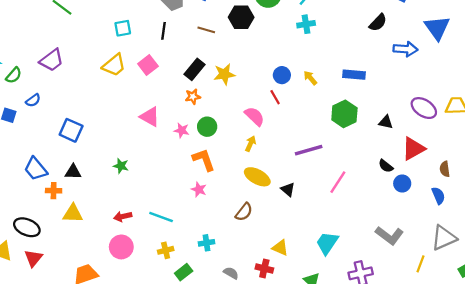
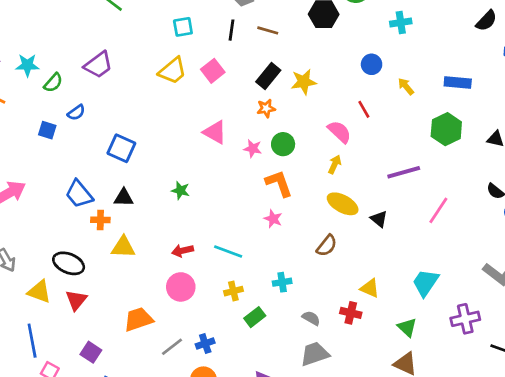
brown line: (206, 30) -> (268, 30), moved
blue circle: (282, 75) -> (372, 64), moved

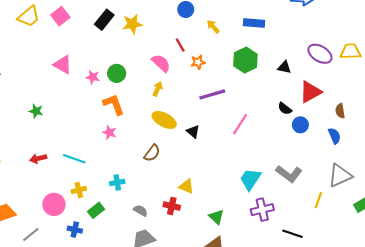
orange star: (266, 108) -> (198, 62), moved
cyan trapezoid: (425, 283) -> (250, 179), moved
pink circle: (181, 287) -> (54, 204), moved
blue cross: (205, 343) -> (75, 230), moved, turned 32

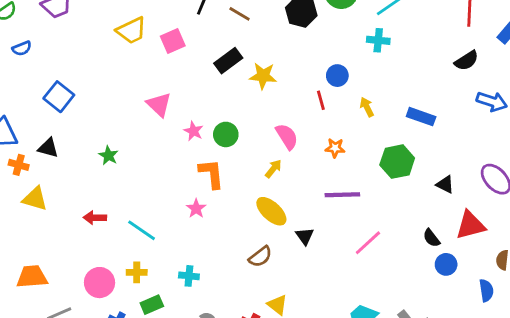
red line: (180, 45) -> (321, 100), moved
brown semicircle: (152, 153) -> (260, 257), moved

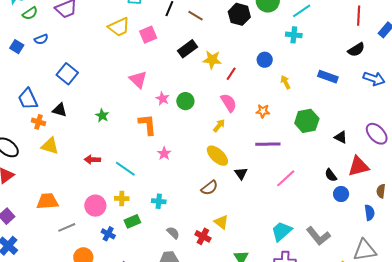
red line: (321, 100) -> (231, 74), moved, turned 48
blue rectangle: (421, 117) -> (328, 77), moved
orange L-shape: (211, 174) -> (147, 125), moved

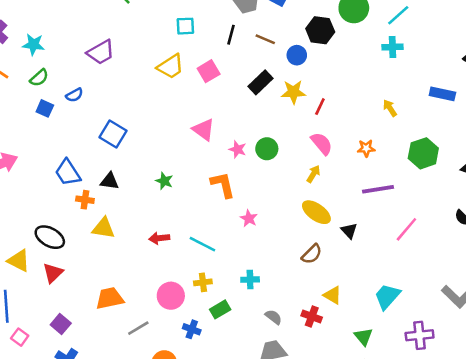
green semicircle: (30, 13) -> (39, 78), moved
blue circle: (265, 60) -> (297, 55), moved
cyan trapezoid: (282, 231) -> (387, 296), moved

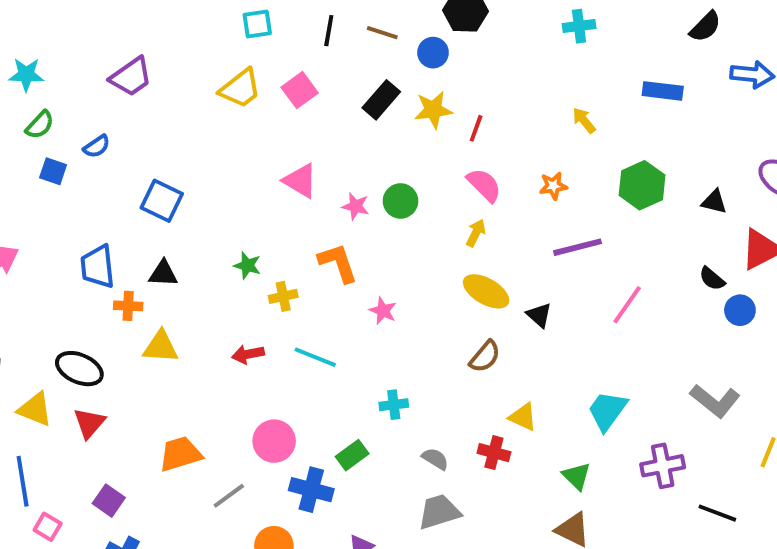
blue trapezoid: (68, 173) -> (98, 267), turned 32
yellow cross: (203, 282) -> (283, 296), moved
blue cross: (192, 329) -> (311, 490), size x1.5

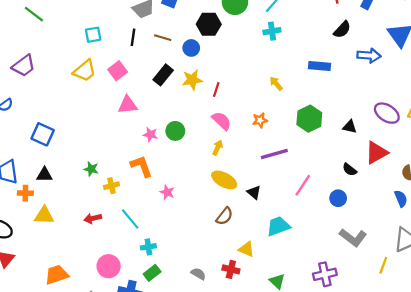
pink triangle: (300, 181) -> (128, 105), moved, turned -35
blue circle: (740, 310) -> (338, 198), moved
cyan line: (315, 357) -> (130, 219), turned 30
cyan cross: (394, 405) -> (148, 247), moved
cyan trapezoid: (607, 411) -> (278, 226), moved, turned 35

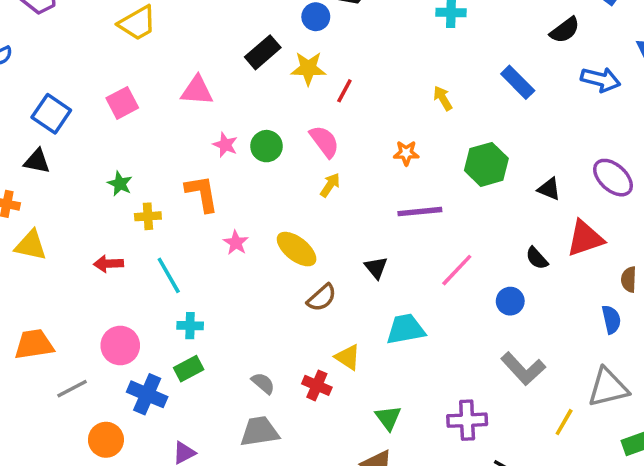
blue rectangle: (319, 66) -> (518, 82), turned 30
pink square: (118, 71) -> (122, 103), moved
pink semicircle: (222, 121) -> (324, 141), moved
black triangle: (44, 175) -> (37, 161), moved
yellow ellipse: (224, 180) -> (297, 249), moved

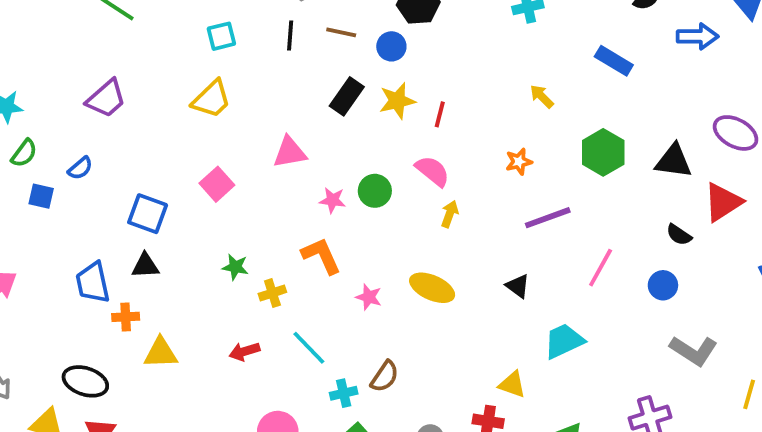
black triangle: (549, 189) -> (674, 161), size x1.5
brown semicircle: (322, 298) -> (385, 376), moved

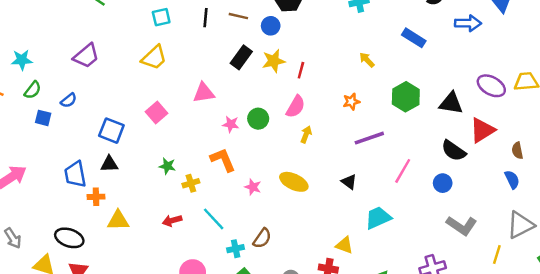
pink semicircle: (433, 171) -> (296, 107), turned 80
black semicircle: (679, 235) -> (454, 151), size x1.5

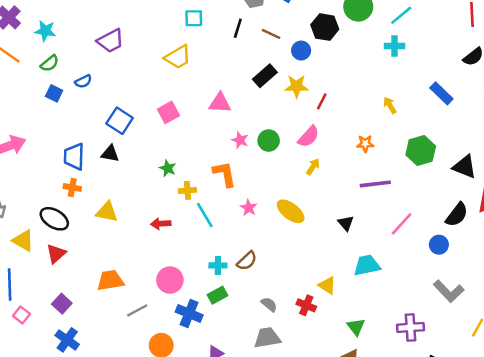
black semicircle: (454, 151) -> (457, 215), turned -100
orange cross: (96, 197) -> (72, 188), moved
cyan line: (214, 219) -> (205, 215), moved

